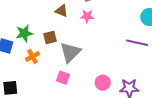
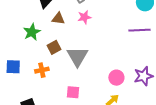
green star: (24, 33) -> (32, 32), moved
orange cross: (32, 57) -> (42, 70), turned 32
pink square: (63, 78) -> (73, 92), moved

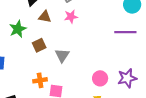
gray triangle: (77, 56) -> (62, 55), size x0.7
orange cross: (42, 70) -> (40, 80), moved

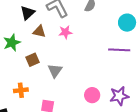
orange cross: (40, 80) -> (21, 90), moved

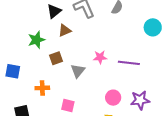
brown triangle: (39, 31) -> (65, 30), turned -40
pink star: (65, 32) -> (100, 57), moved
purple line: (119, 50) -> (129, 63), moved

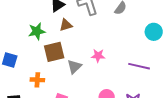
brown square: (56, 58) -> (54, 52), size x1.5
purple line: (129, 63) -> (139, 66), moved

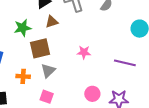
gray triangle: (74, 67) -> (48, 71), moved

